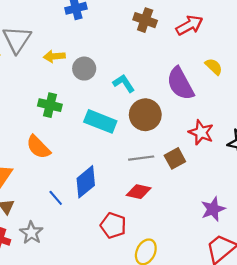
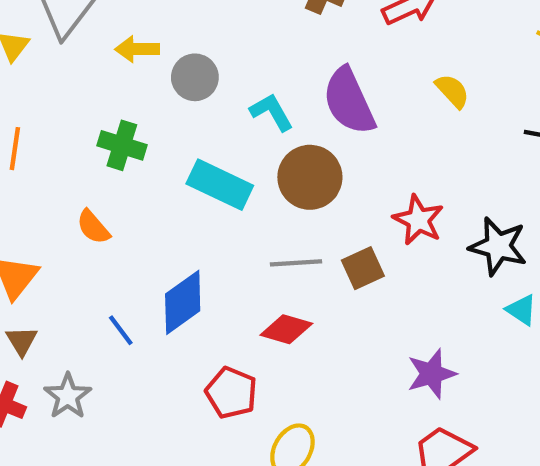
purple semicircle: (180, 84) -> (349, 101), moved
orange semicircle: (38, 147) -> (93, 227), size x0.7

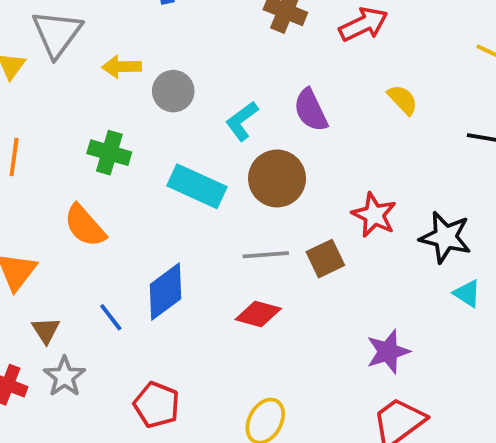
purple semicircle: (349, 101) -> (311, 110), size x0.7
cyan L-shape: (272, 112) -> (242, 121), turned -96
orange semicircle: (93, 227) -> (85, 226), size x1.4
brown triangle: (22, 341) -> (46, 330), moved
red pentagon: (231, 393) -> (157, 405), moved

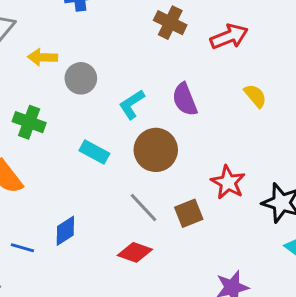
cyan rectangle: (197, 186) -> (94, 152), size x0.7
gray line: (266, 255) -> (144, 208), turned 48
blue diamond: (166, 292) -> (65, 231), size x0.7
blue line: (111, 317) -> (22, 248), turned -40

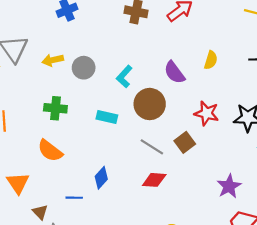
yellow semicircle: (255, 96) -> (211, 60), moved, turned 72
purple semicircle: (185, 99) -> (174, 72), moved

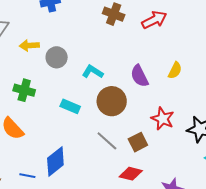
cyan L-shape: (124, 76) -> (93, 72), turned 70
blue diamond: (101, 178) -> (55, 161), size x1.4
red diamond: (154, 180) -> (131, 174), moved

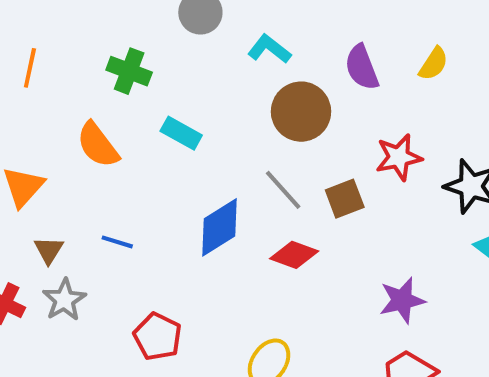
cyan rectangle: (70, 106) -> (181, 133), moved
red star: (163, 119) -> (399, 157), turned 30
blue diamond: (55, 161) -> (220, 227), moved
red diamond: (131, 174) -> (294, 255), moved

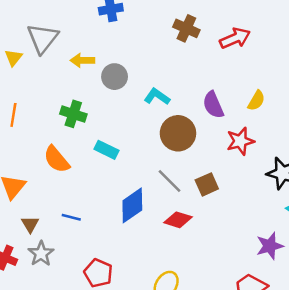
red star: (399, 157) -> (240, 141), moved
purple star: (402, 300) -> (270, 246), moved

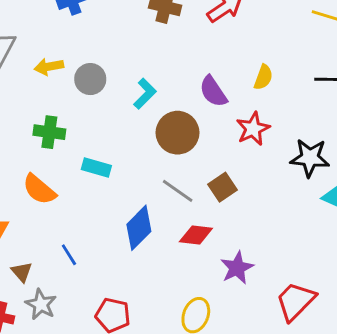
cyan L-shape: (157, 97) -> (145, 94), turned 110
blue line: (71, 217) -> (69, 255), turned 54
purple star: (270, 246) -> (237, 268), moved

